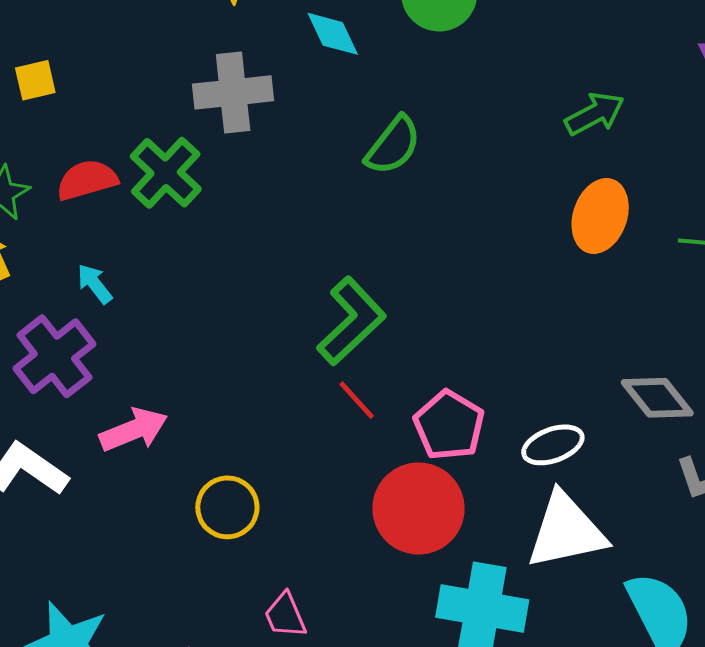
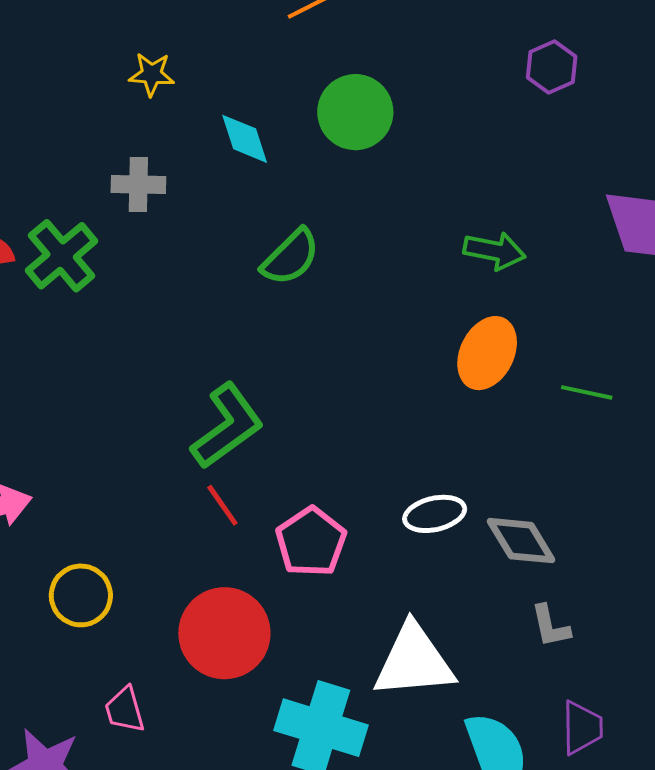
gray cross: (233, 92) -> (138, 185), size x0.7
green arrow: (595, 114) -> (494, 251), turned 32
white ellipse: (553, 445) -> (435, 514), moved
red circle: (419, 508) -> (224, 633), moved

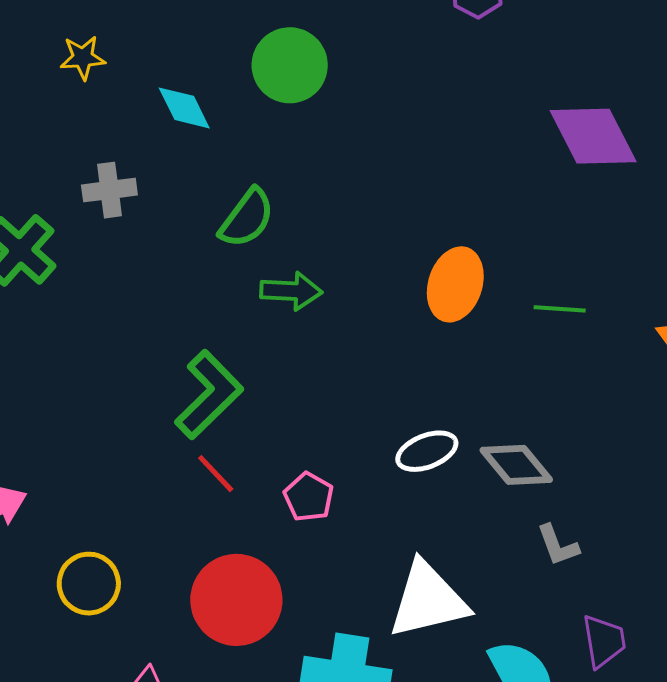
gray cross: (138, 185) -> (109, 190), moved
green arrow: (494, 251) -> (291, 291), moved
pink pentagon: (311, 542) -> (309, 497), size x0.7

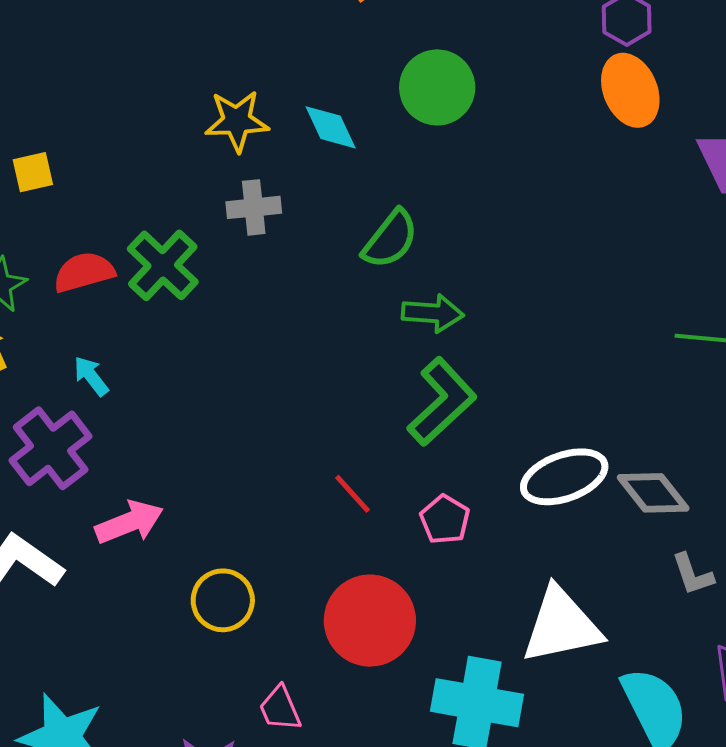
yellow star: (83, 58) -> (237, 121), moved, size x1.4
orange ellipse: (455, 284) -> (630, 90), moved, turned -42
green L-shape: (209, 395) -> (442, 402), moved
white ellipse: (427, 451) -> (564, 477), size x1.4

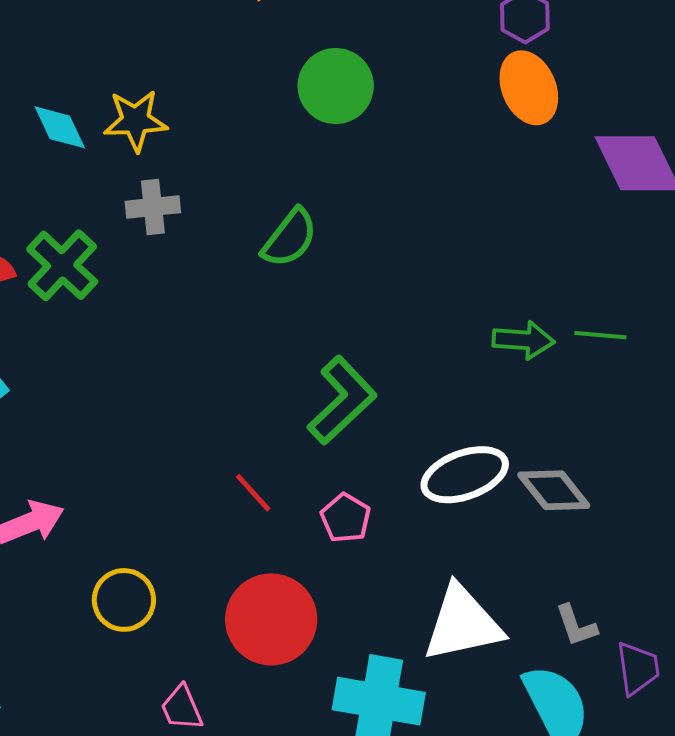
cyan diamond: (331, 127) -> (60, 127), moved
green arrow: (433, 313) -> (523, 340), moved
gray L-shape: (693, 574) -> (576, 626), moved

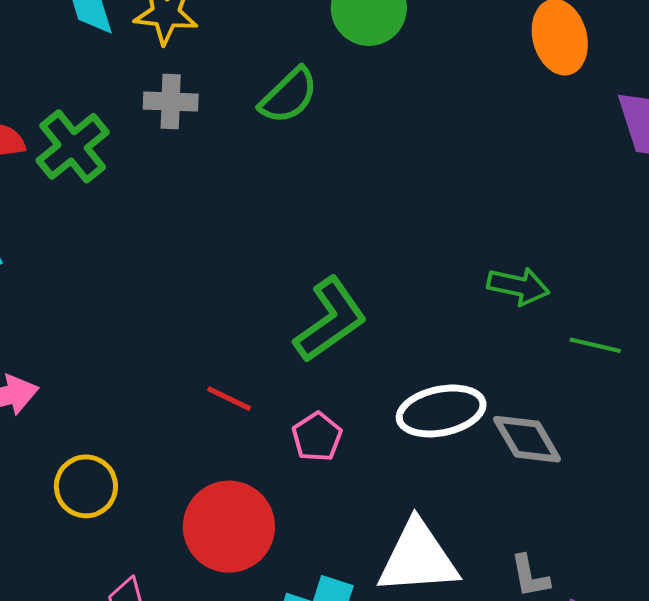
green semicircle: (290, 238) -> (289, 96), moved
green line: (600, 335) -> (595, 345), moved
red line: (253, 493) -> (229, 399), turned -30

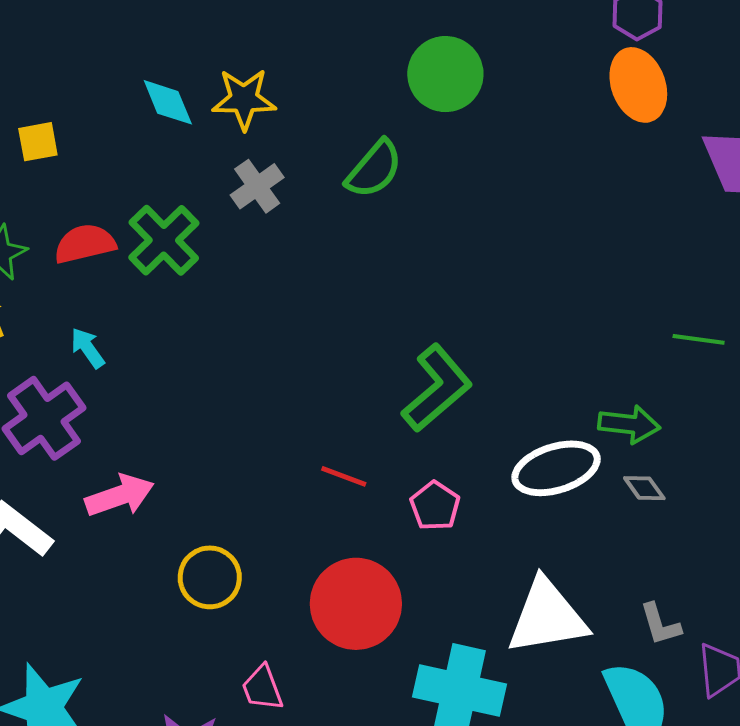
gray cross: (171, 102) -> (257, 186), turned -32
green arrow: (518, 286) -> (629, 424), moved
green line: (595, 345) -> (699, 339), moved
gray diamond: (527, 439) -> (644, 488), size x0.6

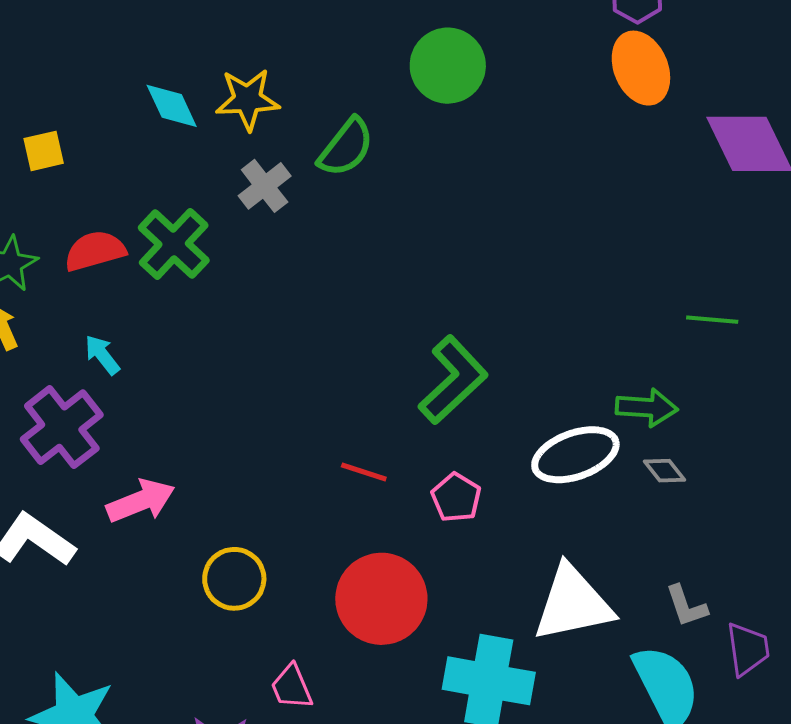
green semicircle: (374, 169) -> (346, 147), moved

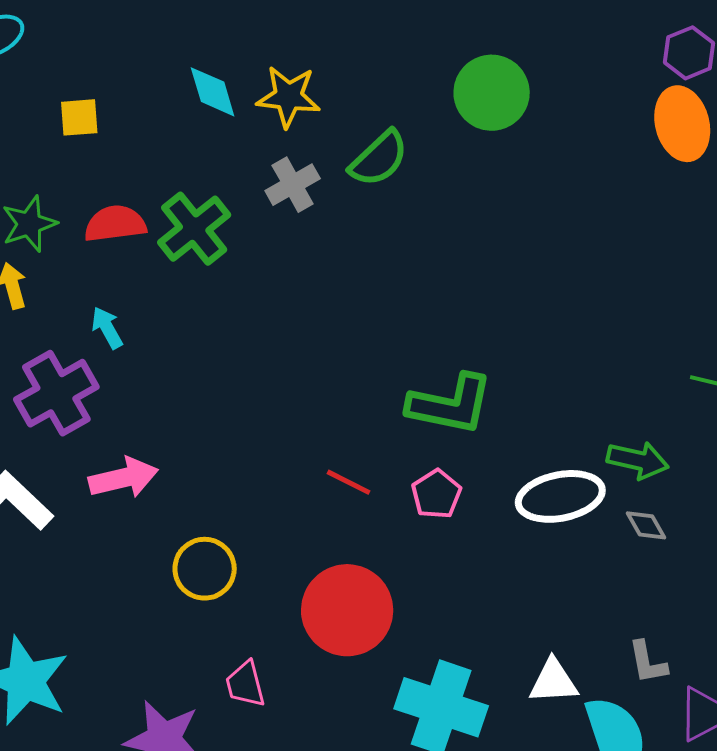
green L-shape: (453, 380) -> (450, 404), turned 46
pink pentagon: (456, 498) -> (436, 494), moved
white triangle: (573, 604) -> (553, 681), moved, size x0.6

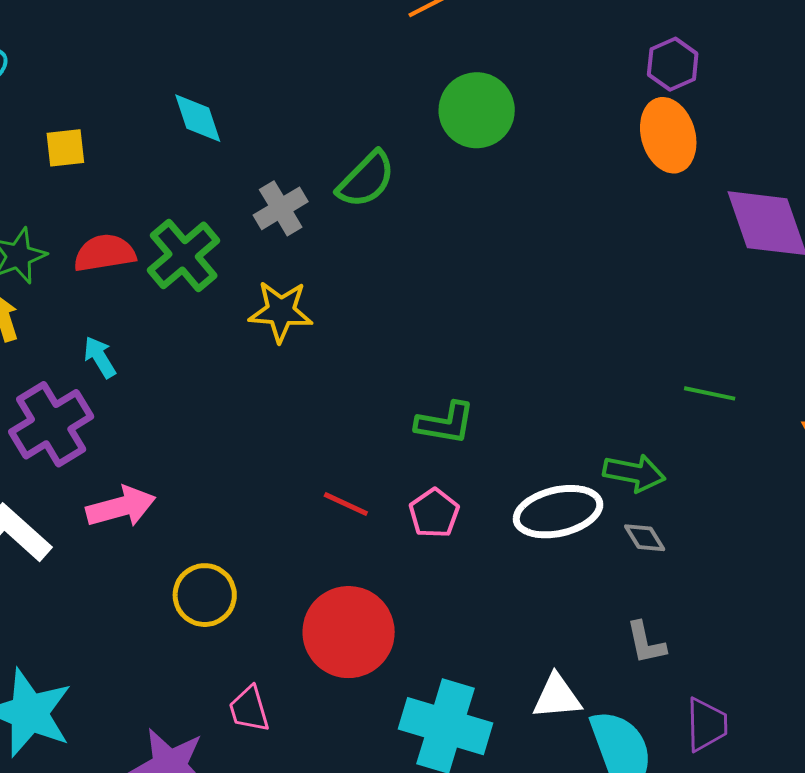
yellow star: (288, 97) -> (281, 311), moved
green L-shape: (450, 404) -> (445, 423), size x0.7
gray L-shape: (648, 662) -> (646, 643), moved

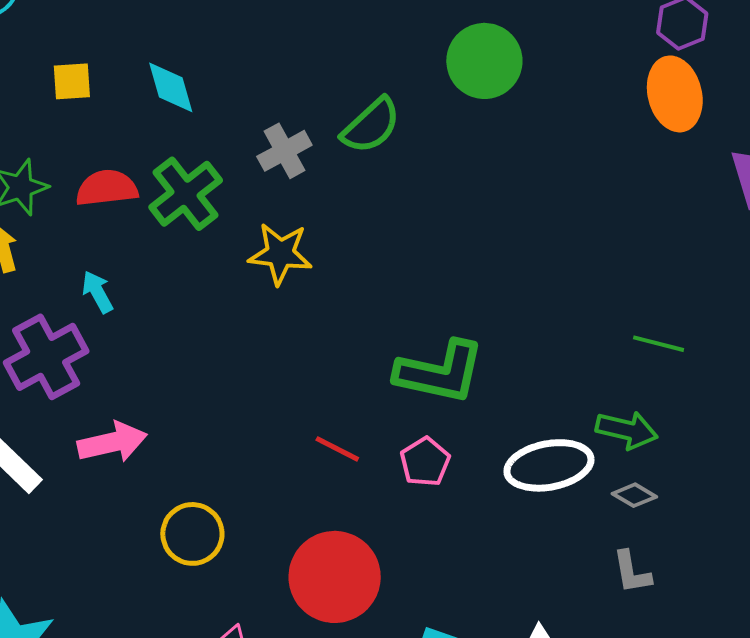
cyan diamond: (198, 118) -> (171, 87), moved
green line: (710, 393) -> (659, 344), moved
green L-shape: (445, 423) -> (440, 372), size x1.5
gray diamond: (645, 538) -> (634, 495), turned -30
gray L-shape: (646, 643) -> (632, 572), moved

